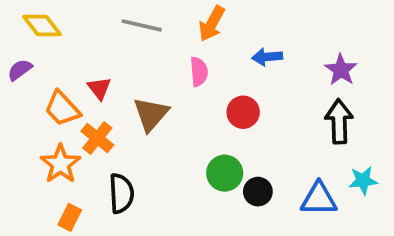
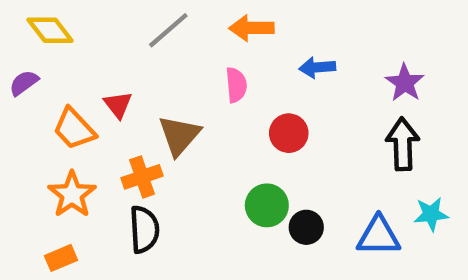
orange arrow: (212, 24) -> (252, 28), turned 60
gray line: (142, 25) -> (168, 30), turned -54
orange cross: (97, 138) -> (142, 177), moved, turned 32
orange rectangle: (70, 217) -> (61, 258), moved, turned 40

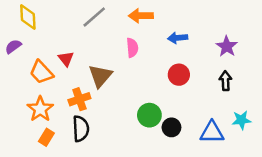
yellow diamond: (50, 30) -> (28, 17), turned 35
red circle: (289, 133) -> (179, 75), moved
black arrow: (403, 144) -> (225, 81), size x0.7
orange rectangle: (61, 258) -> (46, 137), moved, turned -35

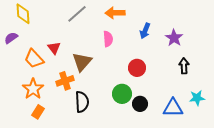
blue arrow: (178, 38) -> (145, 31), turned -63
purple star: (227, 46) -> (174, 38), moved
red circle: (179, 75) -> (137, 68), moved
black semicircle: (81, 129) -> (82, 102), moved

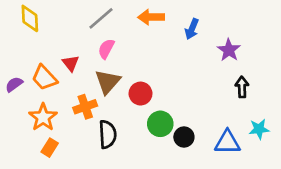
blue arrow: (145, 31) -> (192, 29), moved
purple semicircle: (11, 38) -> (14, 84), moved
pink semicircle: (108, 39) -> (106, 49), moved, turned -147
red circle: (137, 68) -> (140, 94), moved

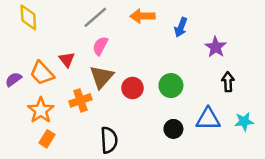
green circle: (160, 124) -> (171, 86), moved
black semicircle: (108, 134) -> (109, 140), moved
blue triangle: (227, 142) -> (208, 119), moved

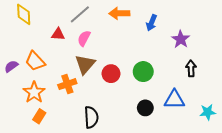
red triangle: (67, 59) -> (58, 34), moved, turned -48
cyan star: (244, 121) -> (208, 112), moved

